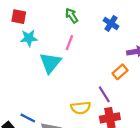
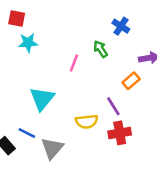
green arrow: (72, 16) -> (101, 49), moved
pink line: (69, 43) -> (74, 63), moved
cyan triangle: (50, 63) -> (42, 99), moved

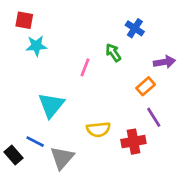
purple line: (113, 106) -> (154, 117), moved

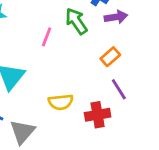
green arrow: (113, 53) -> (76, 21), size x1.4
purple arrow: (164, 62) -> (116, 17), moved

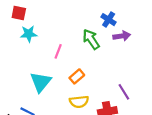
pink line: (47, 37) -> (58, 51), moved
orange rectangle: (110, 57) -> (77, 76), moved

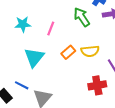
cyan star: (29, 34) -> (23, 24), moved
yellow semicircle: (79, 102) -> (90, 51), moved

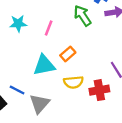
yellow semicircle: (90, 51) -> (73, 82), moved
cyan triangle: (34, 57) -> (44, 65), moved, turned 40

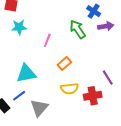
cyan star: (18, 24) -> (19, 27), moved
cyan triangle: (44, 65) -> (26, 74), moved
blue line: (17, 90) -> (19, 96), turned -64

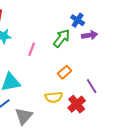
green arrow: (78, 29) -> (62, 38), turned 72
orange rectangle: (64, 63) -> (65, 72), moved
red cross: (93, 96) -> (77, 104), turned -30

